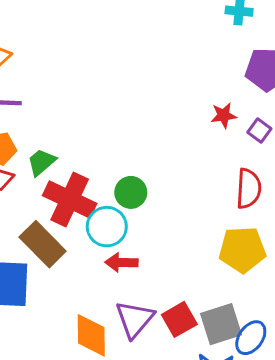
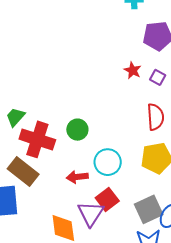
red star: (224, 115) -> (133, 70), turned -30
cyan circle: (107, 227) -> (108, 162), moved
red square: (179, 319) -> (107, 199), moved

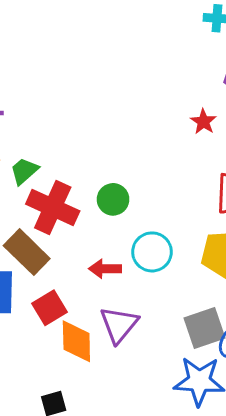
red square: (107, 199) -> (49, 308), moved

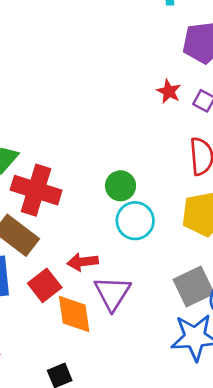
green circle: (113, 199) -> (121, 186), moved
red arrow: (105, 269) -> (83, 262), moved

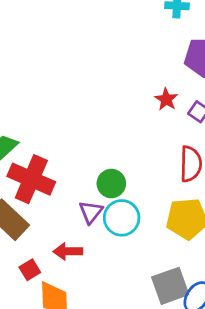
red square: (45, 285) -> (30, 270), size x0.7
purple triangle: (112, 293) -> (91, 212), moved, size x0.7

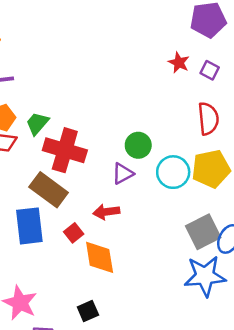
purple triangle: (91, 212) -> (123, 174), turned 30
cyan circle: (122, 218) -> (173, 172), moved

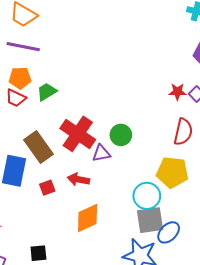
red star: (179, 63) -> (177, 92), moved, turned 30
red cross: (65, 150) -> (78, 134), moved
cyan circle: (173, 172) -> (147, 196), moved
orange diamond: (100, 257) -> (88, 218), moved, turned 56

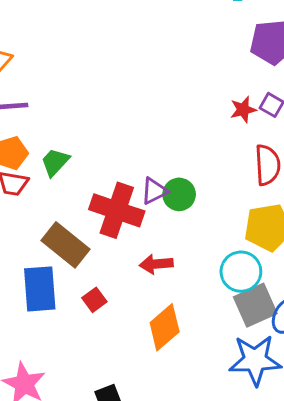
purple triangle: (101, 153) -> (154, 191), moved
red arrow: (78, 179) -> (156, 264), moved

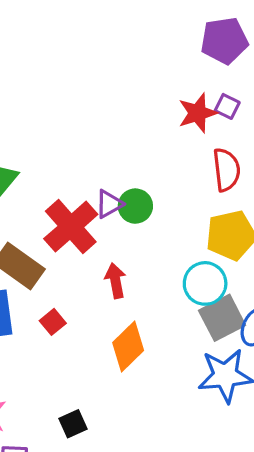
red star: (243, 110) -> (198, 113), size x1.4
red cross: (117, 210) -> (71, 227), turned 33
red arrow: (156, 264) -> (115, 281), turned 88

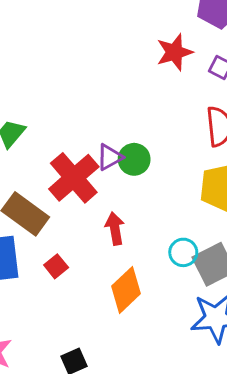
red star: (198, 113) -> (174, 52), moved
cyan circle: (205, 283) -> (183, 252), moved, size x0.7

